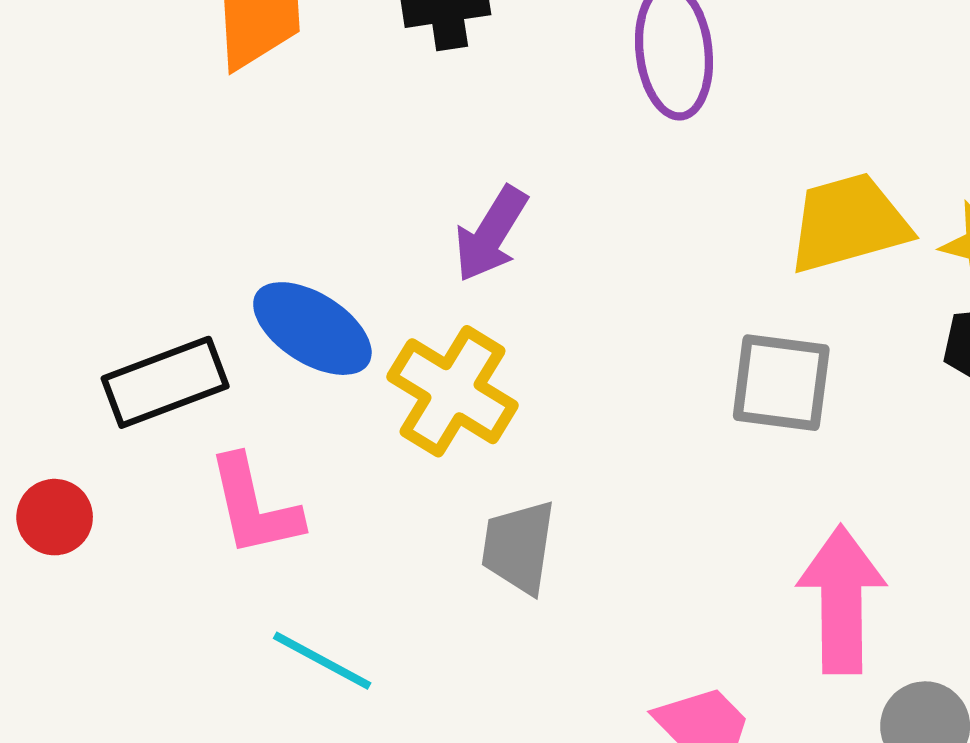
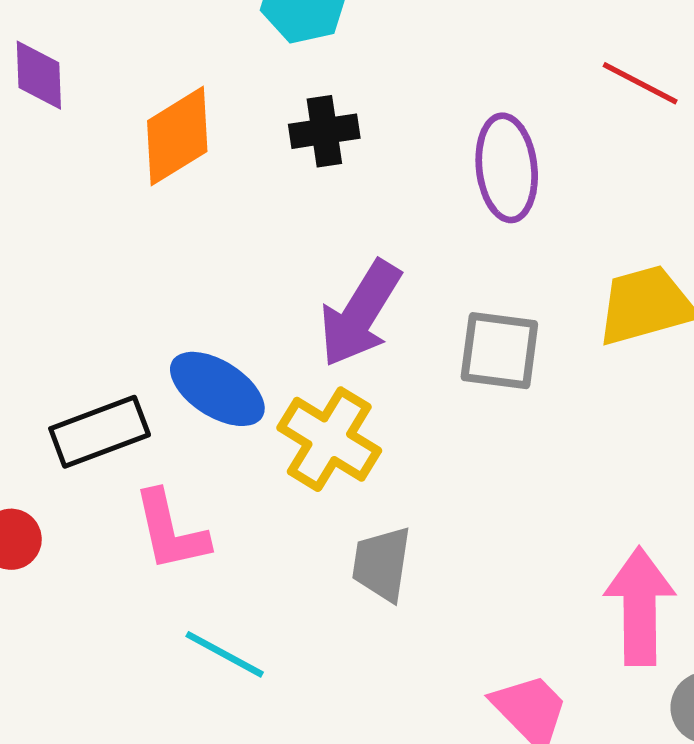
purple arrow: (491, 234) -> (360, 314), size x1.4
gray square: (781, 383) -> (499, 351), moved

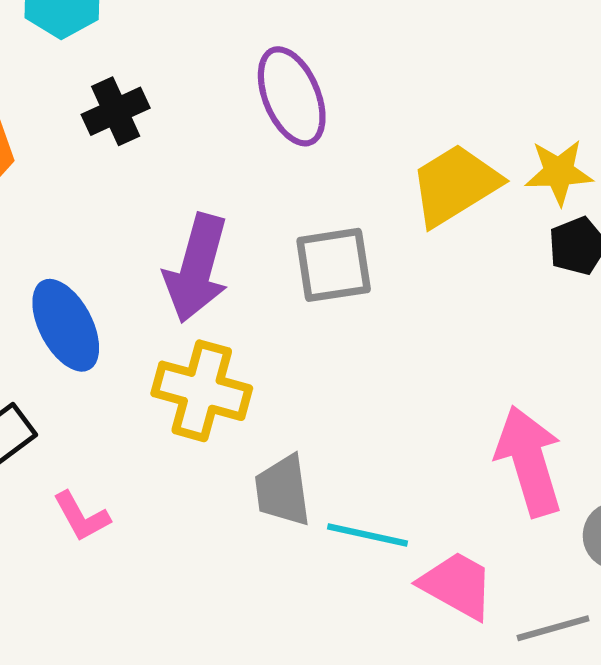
blue ellipse: (217, 389) -> (66, 325), moved, turned 46
pink L-shape: (171, 531) -> (81, 516), size x0.7
cyan line: (225, 654) -> (368, 535), moved

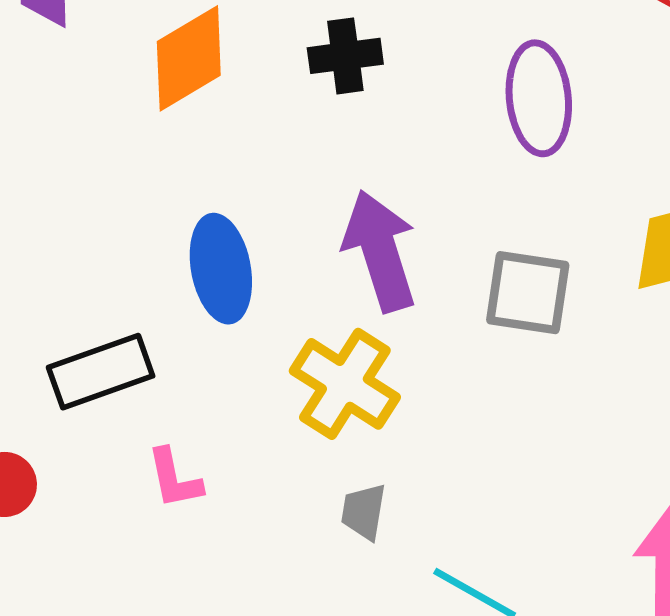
purple arrow: (197, 268) -> (380, 251), turned 130
gray trapezoid: (283, 491) -> (364, 512), moved, size x0.7

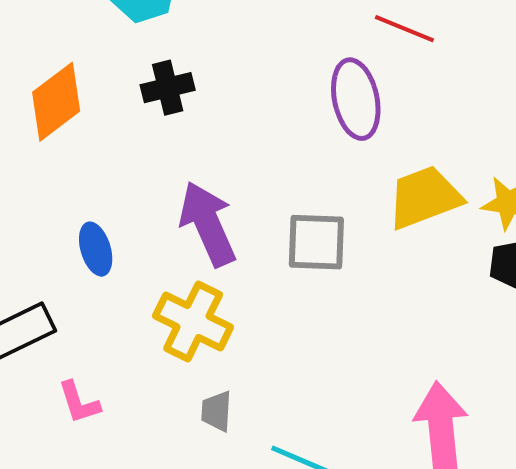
purple ellipse: (539, 98) -> (356, 99), moved
blue ellipse: (221, 269) -> (96, 249), size x0.7

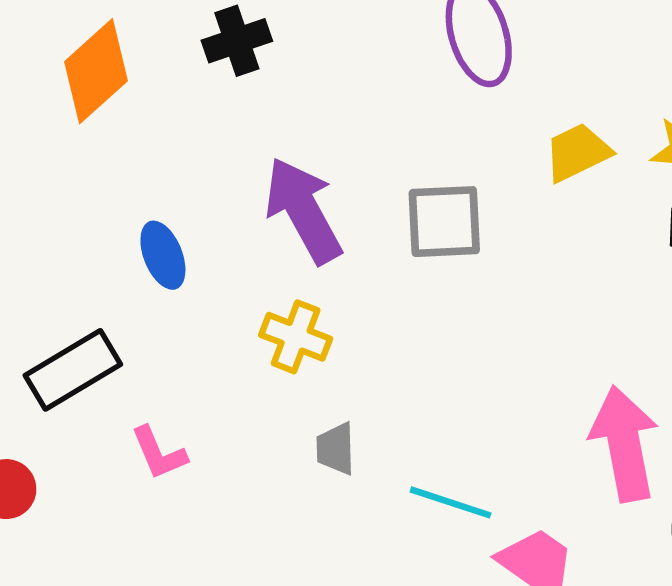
yellow trapezoid: (424, 197) -> (577, 152), size x0.7
yellow cross: (193, 321) -> (296, 337), size x0.7

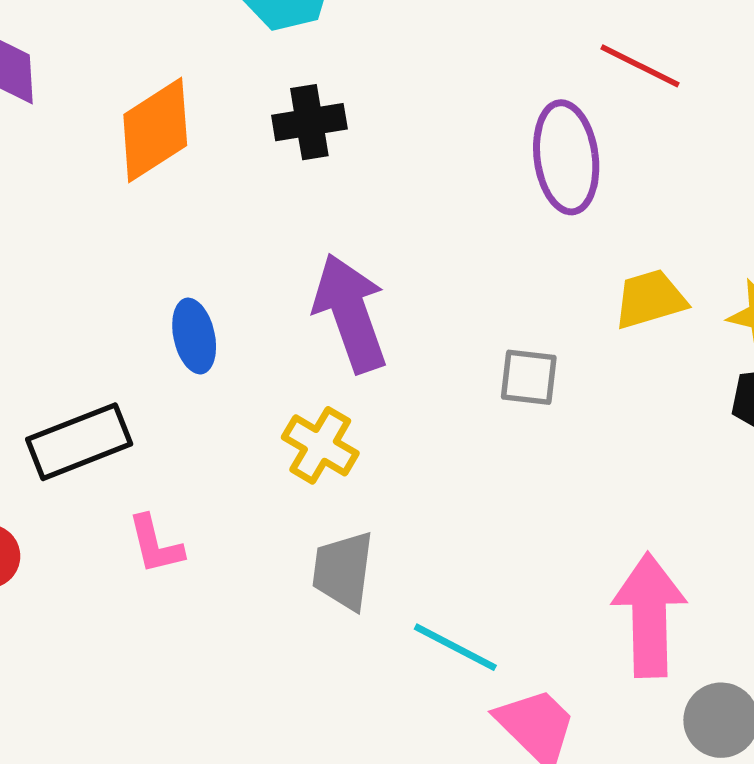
gray square: (444, 222) -> (529, 377), moved, size x0.7
gray trapezoid: (336, 449) -> (343, 571), size x1.4

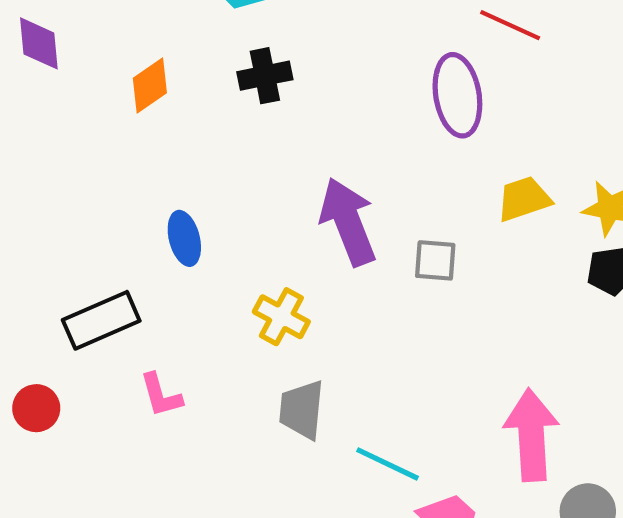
orange diamond: (155, 130) -> (150, 86), size x0.7
purple arrow: (350, 313) -> (348, 222), moved

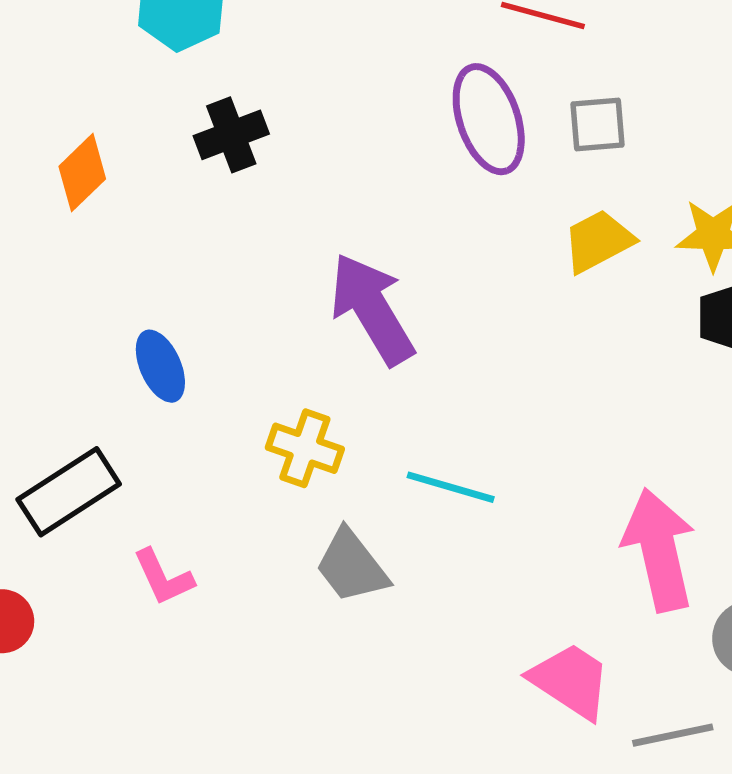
gray square: (435, 260) -> (597, 124), moved
gray trapezoid: (302, 410) -> (352, 566), turned -34
cyan line: (387, 464) -> (451, 487), moved

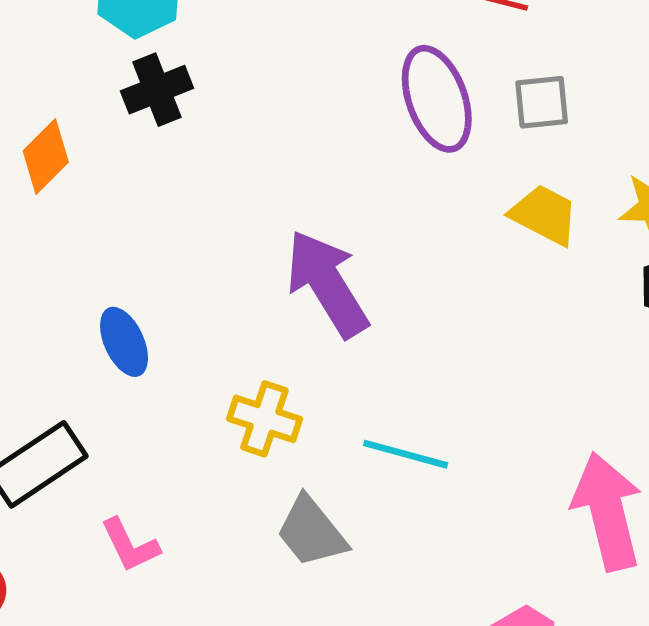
black cross: (231, 135) -> (157, 90), moved
yellow trapezoid: (598, 241) -> (544, 215), turned 56

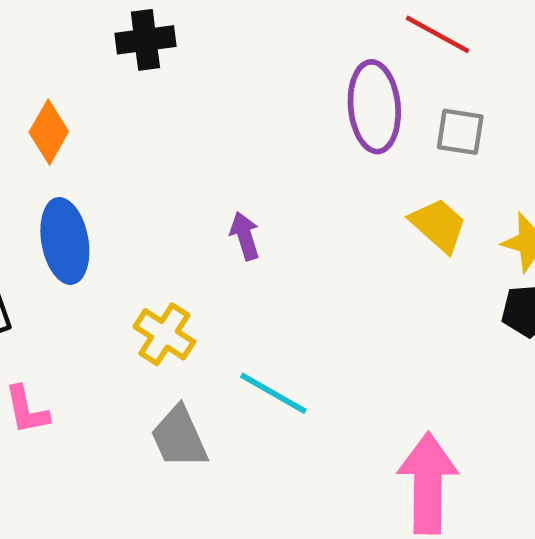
orange diamond: (46, 156) -> (49, 132), moved, turned -30
purple arrow: (327, 284) -> (245, 236), size x0.5
blue ellipse: (124, 342) -> (65, 241), size x1.4

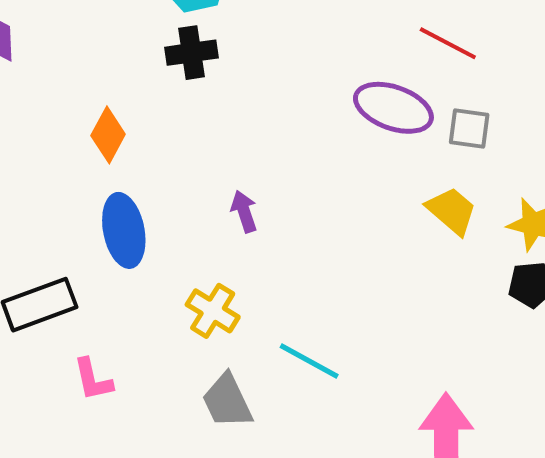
purple ellipse: (374, 107) -> (393, 108), turned -64
purple arrow: (245, 236) -> (244, 211), moved

